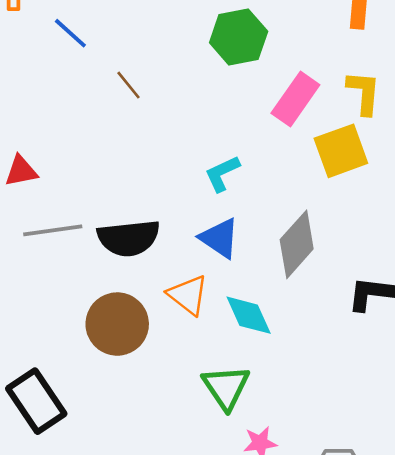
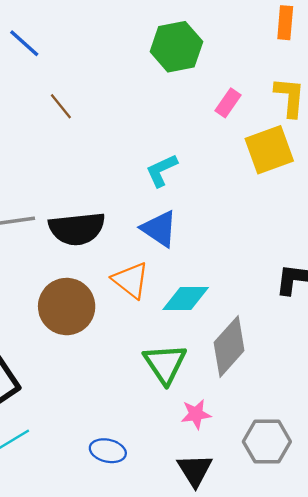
brown line: (129, 85) -> (61, 106), moved
pink rectangle: (295, 99) -> (228, 103), size x0.6
gray diamond: (297, 244) -> (229, 347), moved
cyan diamond: (249, 315) -> (186, 298), turned -66

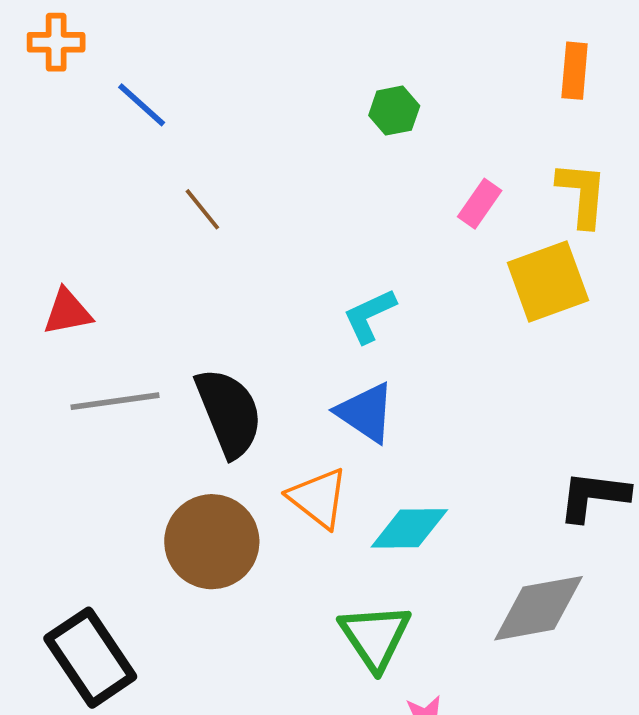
green hexagon: (176, 47) -> (394, 111), size x0.6
black semicircle: (77, 229) -> (229, 413), turned -106
gray diamond: (229, 347) -> (538, 608), moved, turned 38

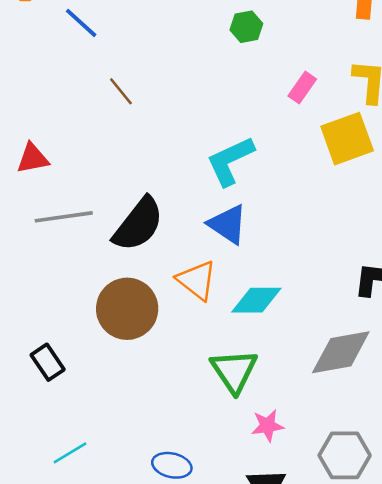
cyan L-shape: (369, 316) -> (230, 161), size x1.4
black semicircle: (229, 413) -> (138, 224), turned 60
black rectangle: (90, 658) -> (48, 362), moved, size x0.6

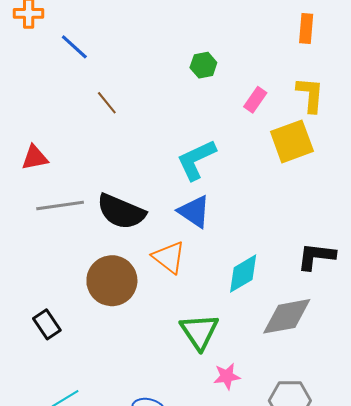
green hexagon: (246, 27) -> (203, 65), moved
black semicircle: (138, 224) -> (121, 212), turned 75
cyan diamond: (256, 300) -> (243, 274), moved, turned -30

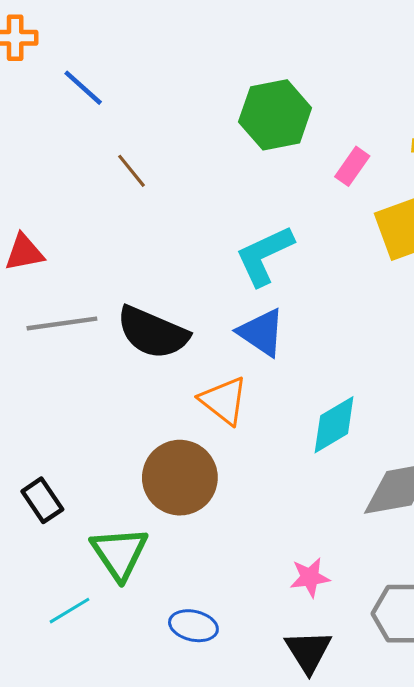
green hexagon: (203, 65) -> (275, 115), size x1.8
brown circle: (112, 281) -> (180, 478), moved
green triangle: (199, 332) -> (119, 553), moved

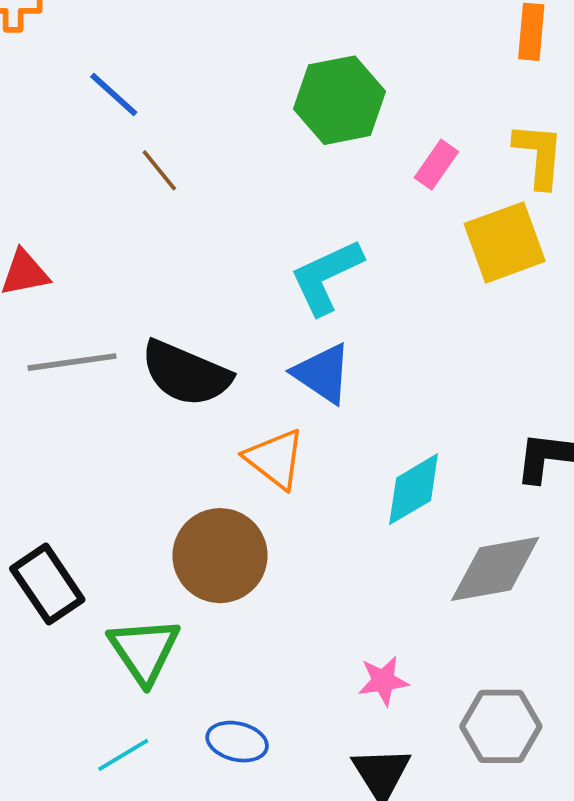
blue line: (83, 88) -> (114, 94), moved
black rectangle: (42, 500) -> (47, 584), size x1.4
cyan line: (70, 611) -> (123, 755), moved

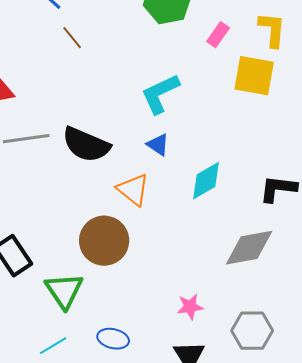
yellow square: (505, 242) -> (254, 76), turned 30
blue triangle: (322, 373) -> (158, 145), size x0.7
cyan diamond: (414, 489) -> (206, 181), moved

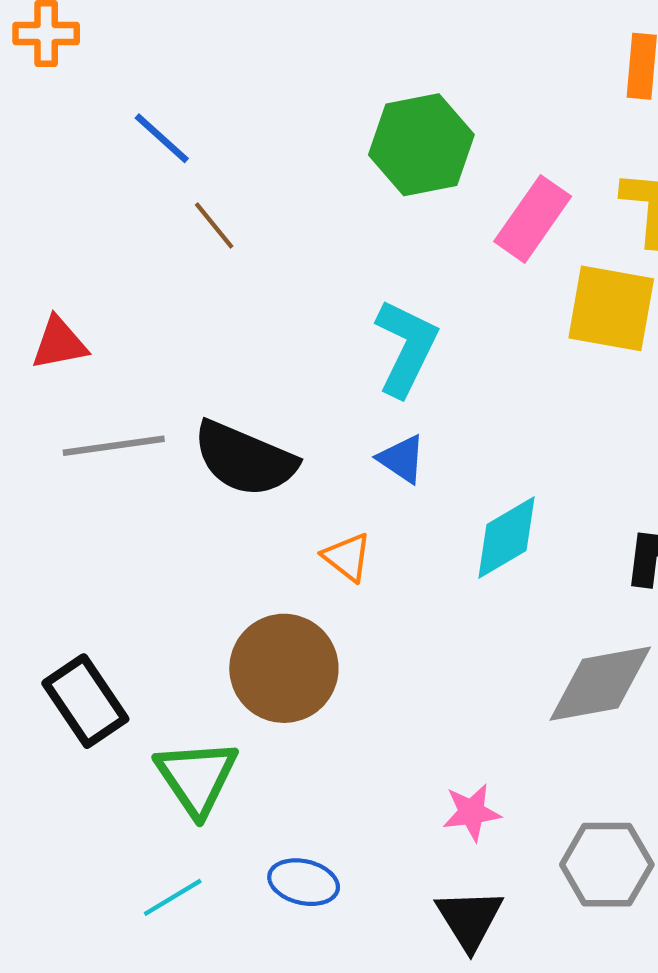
pink rectangle: (218, 35) -> (533, 219), size x1.5
cyan L-shape: (160, 94) -> (406, 348), turned 141
orange triangle: (133, 190) -> (347, 557), size x0.7

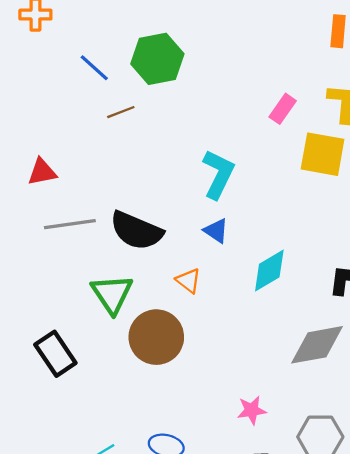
green hexagon: (421, 145) -> (157, 59), moved
pink rectangle: (533, 219) -> (283, 109), size x0.7
brown line: (214, 225) -> (121, 112), turned -72
green triangle: (197, 777) -> (112, 294), moved

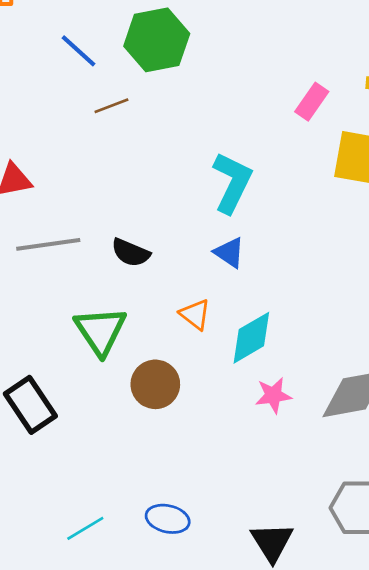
black semicircle: (136, 231) -> (131, 253), size x0.6
cyan diamond: (269, 271) -> (251, 338), moved
brown circle: (156, 337) -> (155, 384), size x0.7
pink star: (252, 410) -> (273, 395), moved

